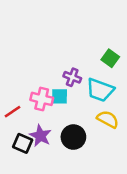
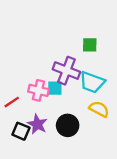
green square: (110, 58) -> (90, 45), moved, turned -35
purple cross: (72, 77) -> (66, 71), size x1.6

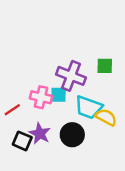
green square: (90, 45) -> (105, 66), moved
cyan trapezoid: (92, 82) -> (89, 107), moved

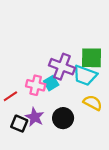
green square: (105, 66) -> (92, 58), size x1.5
cyan square: (59, 95) -> (51, 83), turned -32
cyan trapezoid: (89, 107) -> (85, 75), moved

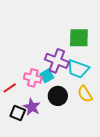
green square: (92, 58) -> (79, 38), moved
yellow semicircle: (93, 103) -> (85, 94), turned -150
black circle: (63, 118) -> (58, 96), moved

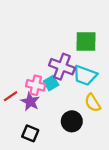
black circle: (58, 96) -> (72, 121), moved
purple star: (32, 107) -> (30, 102), moved
black square: (18, 113) -> (30, 133), moved

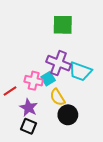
green square: (86, 41) -> (63, 25), moved
purple star: (30, 102) -> (29, 108), moved
yellow semicircle: (93, 103) -> (58, 97), moved

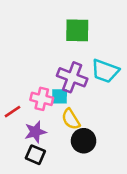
cyan trapezoid: (80, 71) -> (105, 71), moved
cyan square: (48, 79) -> (59, 96), turned 32
purple star: (29, 108) -> (35, 132), turned 30

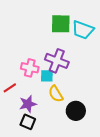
cyan trapezoid: (105, 71) -> (83, 30), moved
pink cross: (42, 99) -> (30, 68), moved
black circle: (84, 141) -> (76, 111), moved

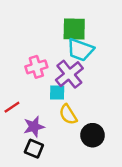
cyan trapezoid: (83, 30) -> (80, 50), moved
purple cross: (57, 61) -> (69, 74), turned 30
pink cross: (30, 68) -> (36, 67), moved, turned -30

